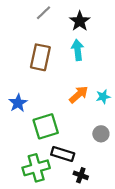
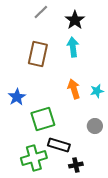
orange arrow: (79, 94) -> (74, 89), turned -66
black cross: (81, 175) -> (76, 165), turned -32

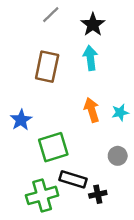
black cross: (76, 165) -> (98, 194), moved

